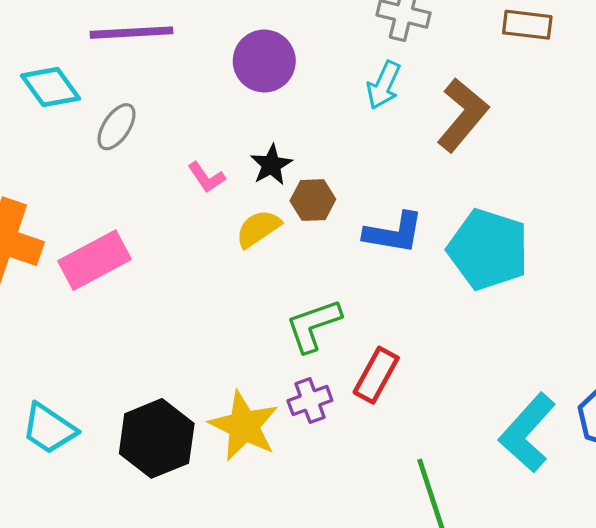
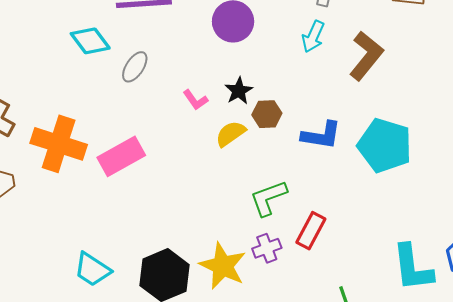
cyan L-shape: (527, 433) -> (413, 268), turned -48

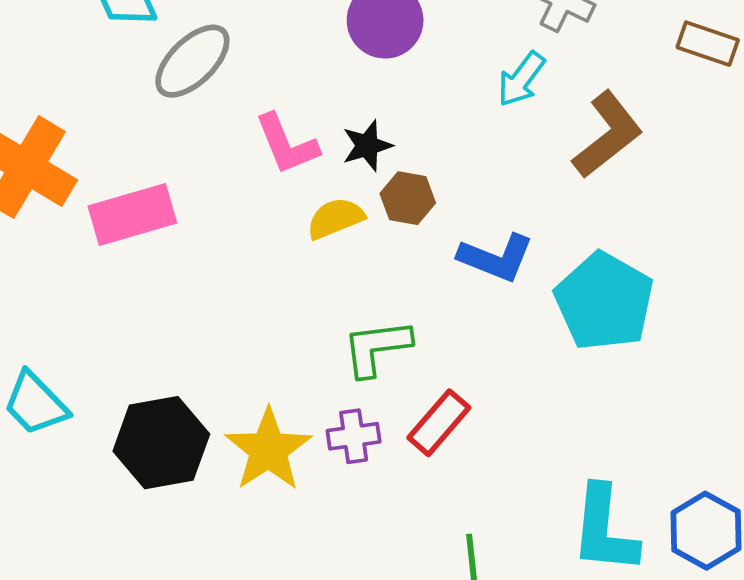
gray ellipse: (135, 67) -> (192, 61), size x1.4
pink L-shape: (195, 100) -> (287, 144), size x1.5

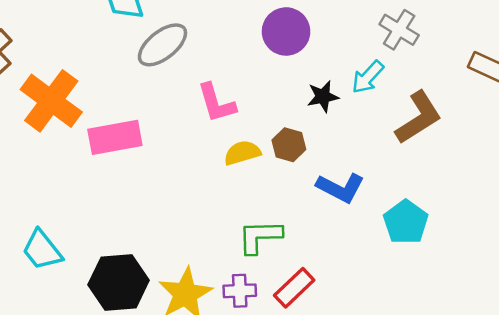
black star: (367, 146) -> (323, 97), moved
cyan pentagon: (604, 301) -> (406, 222), size x0.7

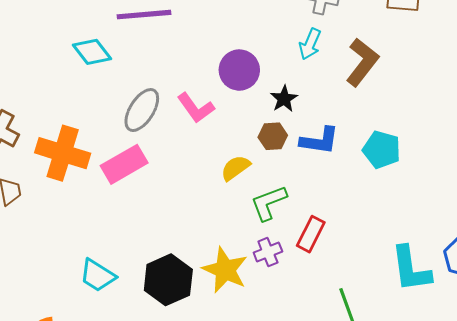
purple circle: (286, 31) -> (239, 70), moved
gray ellipse: (162, 45) -> (142, 110), moved
black star: (323, 97) -> (284, 99), moved
brown hexagon: (289, 145) -> (273, 136), moved
yellow semicircle: (242, 153) -> (235, 168), moved

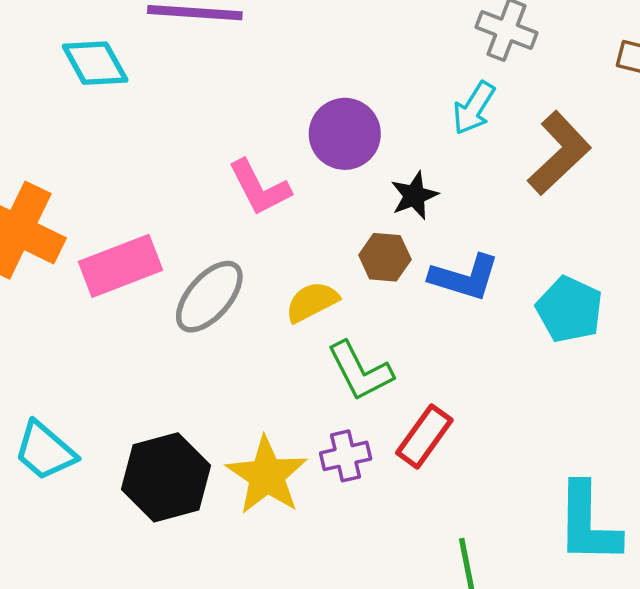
gray ellipse: (142, 110) -> (209, 297), moved
green L-shape: (269, 203) -> (360, 371), turned -105

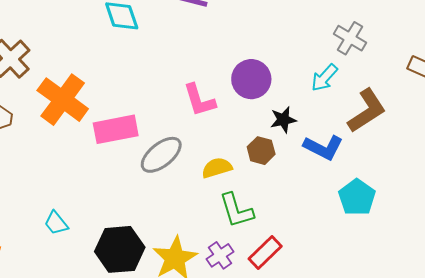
blue L-shape: (464, 277) -> (323, 147), moved
cyan trapezoid: (45, 451) -> (56, 223), size x0.7
purple cross: (346, 456) -> (220, 255), turned -32

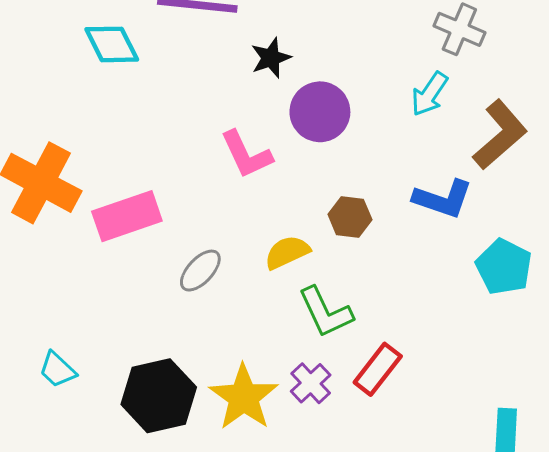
black star: (283, 120) -> (271, 58), moved
gray ellipse: (161, 155) -> (200, 271), moved, size x0.7

